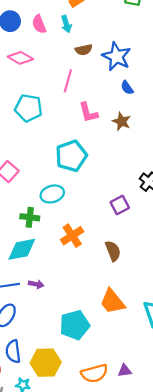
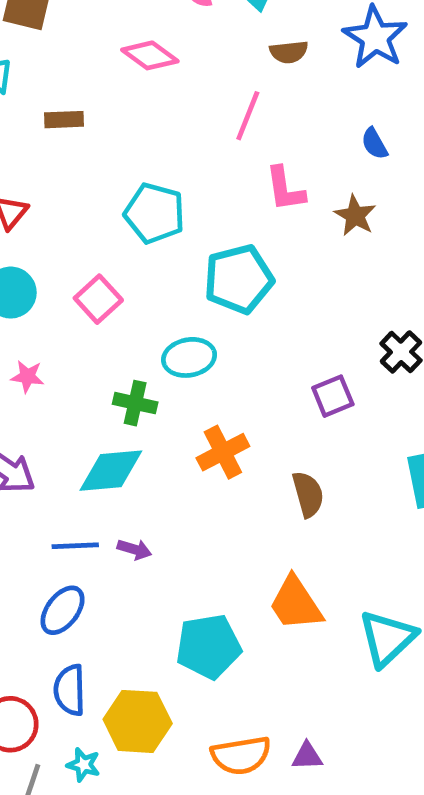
blue star: (117, 57) -> (375, 37), moved
cyan pentagon: (28, 108) -> (155, 213), moved

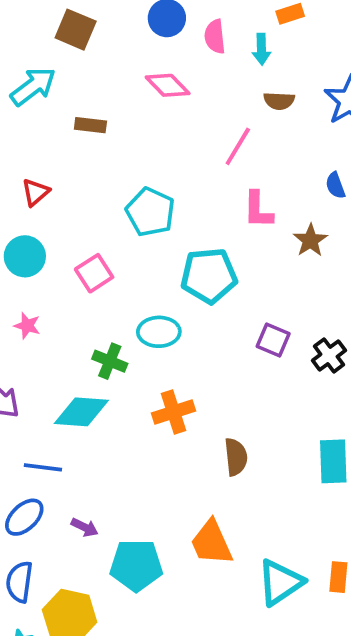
purple square: (333, 396) -> (273, 340), moved, turned 36
purple arrow: (134, 549) -> (85, 527), moved

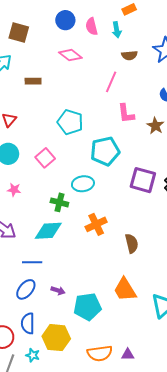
purple square: (273, 340) -> (143, 180), size x1.5

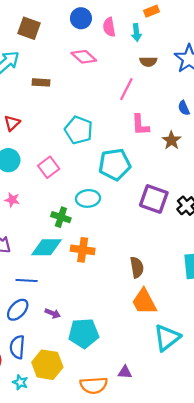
orange cross: (96, 224) -> (83, 250), moved, turned 30
orange trapezoid: (125, 290) -> (144, 302), moved
purple triangle: (128, 355) -> (125, 372), moved

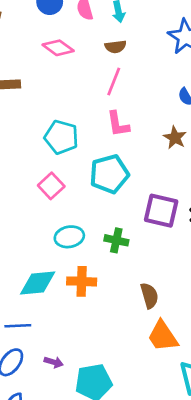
brown semicircle: (148, 62) -> (115, 47), moved
pink L-shape: (140, 125) -> (118, 124), moved
pink square: (49, 167) -> (51, 186), moved
cyan ellipse: (88, 198) -> (69, 237), moved
green cross: (61, 217) -> (116, 240), moved

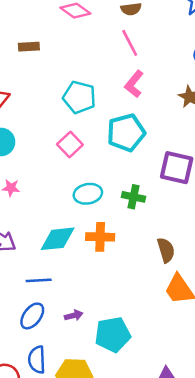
pink line: (114, 82) -> (130, 43), turned -48
pink L-shape: (118, 124) -> (134, 84), turned 48
purple arrow: (54, 362) -> (74, 315), turned -30

